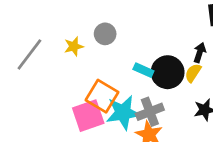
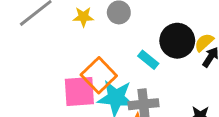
black circle: (168, 72) -> (177, 41), moved
yellow semicircle: (193, 73) -> (204, 42), moved

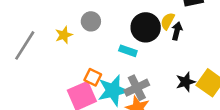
orange square: (99, 75) -> (93, 77), size x0.6

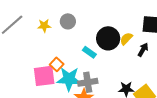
black arrow: (177, 31) -> (143, 50), moved

